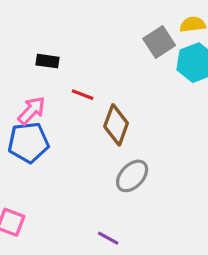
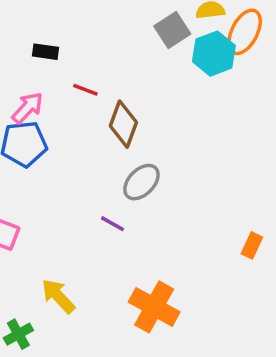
purple line: (108, 238) -> (112, 224), moved

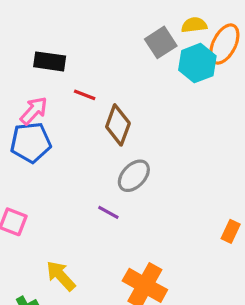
black rectangle: (46, 52) -> (50, 61), size x1.4

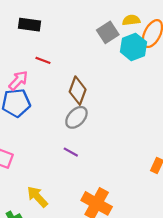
black rectangle: (50, 61) -> (29, 25), moved
red line: (85, 95) -> (43, 60), moved
gray ellipse: (134, 176) -> (76, 117), moved

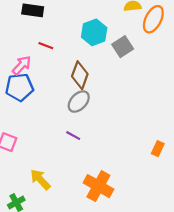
gray square: (108, 32) -> (123, 47), moved
cyan hexagon: (133, 47) -> (94, 32), moved

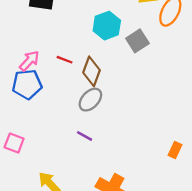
red line: (46, 46) -> (65, 60), moved

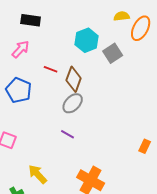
pink arrow: (29, 61) -> (21, 49), moved
blue pentagon: (27, 84) -> (19, 90), turned 30

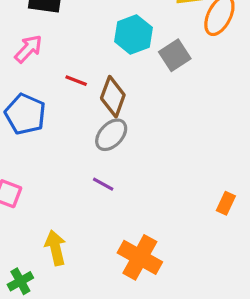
yellow arrow: (38, 174) -> (55, 248), turned 30

